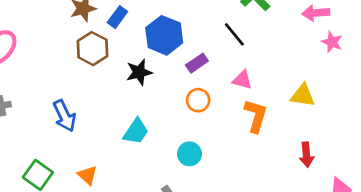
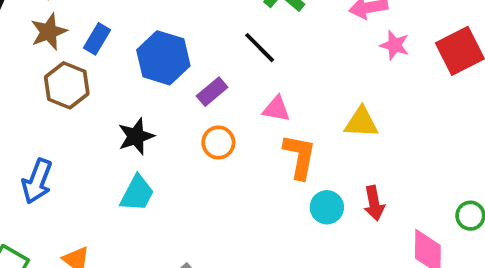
black star: (139, 72) -> (136, 136), moved
blue arrow: (64, 116) -> (37, 181), turned 52
cyan circle: (189, 154) -> (327, 207), moved

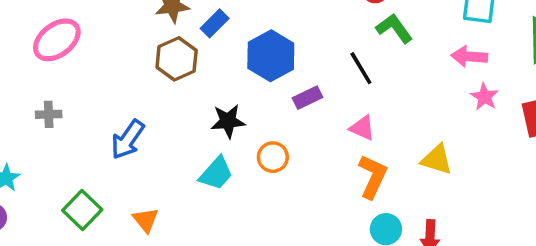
orange circle: (218, 143) -> (273, 157), moved

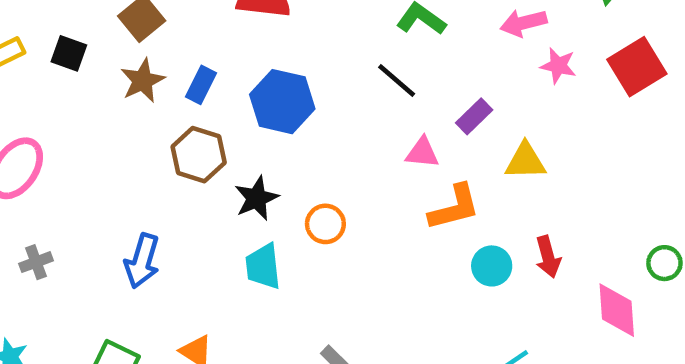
brown hexagon: (177, 59) -> (199, 155), moved
purple rectangle: (308, 98) -> (474, 116), moved
cyan trapezoid: (216, 173) -> (263, 266), turned 150
orange L-shape: (373, 177) -> (454, 207), turned 69

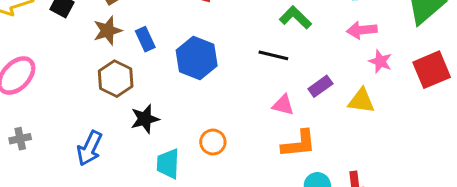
black line: (397, 81) -> (273, 55), turned -36
blue rectangle: (201, 85) -> (145, 39), turned -60
brown hexagon: (199, 155) -> (116, 79), moved
yellow triangle: (525, 161) -> (361, 101), moved
black star: (257, 198) -> (145, 119), moved

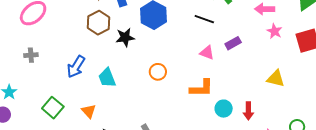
yellow triangle: (361, 101) -> (276, 79), moved
black star: (145, 119) -> (125, 37), moved
orange L-shape: (299, 144) -> (201, 88), moved
cyan trapezoid: (168, 164) -> (107, 78), moved, turned -30

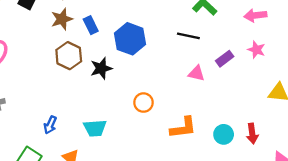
pink star: (274, 31) -> (256, 50), moved
blue arrow: (76, 67) -> (50, 125), moved, size x0.7
cyan trapezoid: (107, 78) -> (95, 128), moved, turned -65
orange L-shape: (201, 88) -> (183, 128), moved

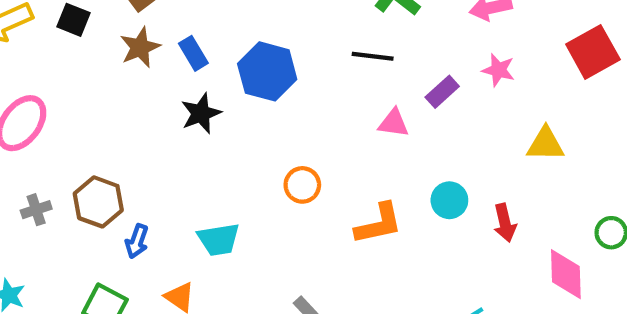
brown hexagon: (69, 56) -> (98, 202), moved
black star: (101, 68) -> (201, 113), moved
cyan circle: (224, 134) -> (449, 200), moved

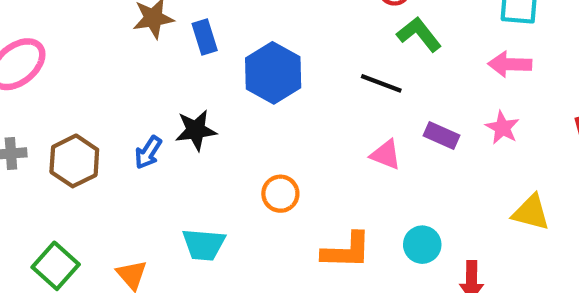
purple rectangle: (442, 92) -> (441, 136), turned 52
black star: (201, 113) -> (196, 130), moved
cyan trapezoid: (219, 239) -> (204, 245), moved
blue arrow: (137, 241) -> (148, 152), moved

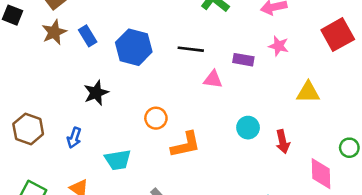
black line: (381, 83) -> (191, 49), moved
blue arrow: (148, 152) -> (74, 138), moved
orange L-shape: (347, 251) -> (186, 145), moved

